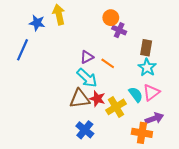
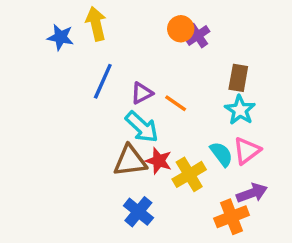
purple cross: (119, 30) -> (198, 36), moved, turned 32
blue line: (23, 50) -> (103, 81), moved
orange cross: (142, 133) -> (232, 217), turned -30

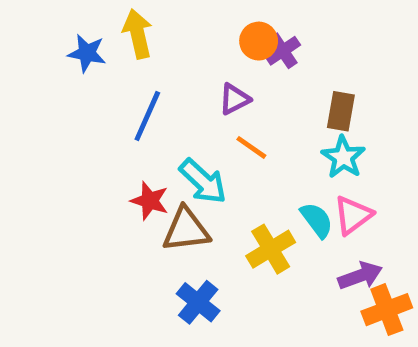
purple triangle: (142, 93) -> (234, 99), moved
red star: (159, 161) -> (150, 201), moved
orange cross: (232, 217) -> (387, 310), moved

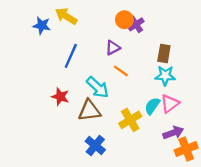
yellow arrow: (138, 34) -> (66, 16), turned -45
cyan star: (343, 157) -> (165, 76), turned -30
red star: (150, 201) -> (60, 97), moved
cyan semicircle: (317, 220) -> (152, 106), turned -108

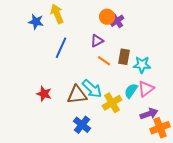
yellow arrow: (66, 16) -> (57, 14), turned 36
brown rectangle: (164, 53) -> (124, 57), moved
cyan arrow: (98, 87) -> (92, 89), moved
red star: (60, 97) -> (44, 94), moved

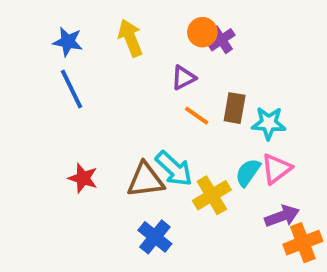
yellow arrow: (57, 14) -> (130, 38), moved
blue line: (61, 48) -> (72, 89), moved, turned -50

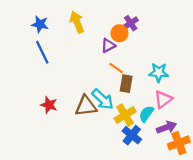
orange circle: (202, 32) -> (119, 33), moved
brown rectangle: (235, 108) -> (126, 84), moved
cyan semicircle: (248, 172) -> (146, 114), moved
blue cross: (155, 237) -> (132, 135), moved

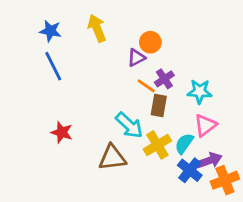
purple cross: (131, 23) -> (164, 79), moved
brown triangle: (86, 106) -> (112, 158), moved
blue cross: (132, 135) -> (190, 170), moved

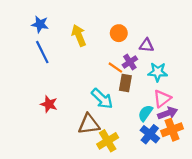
yellow arrow: (97, 28) -> (79, 35), moved
purple triangle: (136, 58) -> (147, 45), moved, turned 32
yellow cross: (157, 145) -> (108, 141), moved
purple arrow: (209, 160) -> (168, 113), moved
orange cross: (225, 180) -> (172, 130), moved

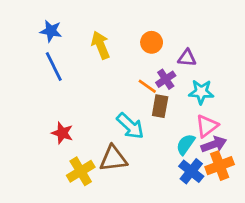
yellow cross: (108, 141) -> (81, 171), moved

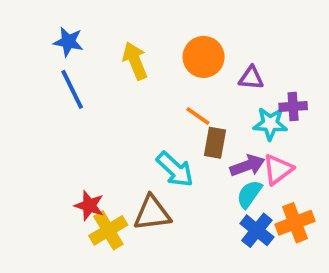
orange circle: (152, 42) -> (204, 57), size x1.4
purple cross: (166, 79) -> (293, 106), moved, turned 30
red star: (62, 133) -> (89, 206), moved
purple arrow: (214, 144) -> (247, 166), moved

